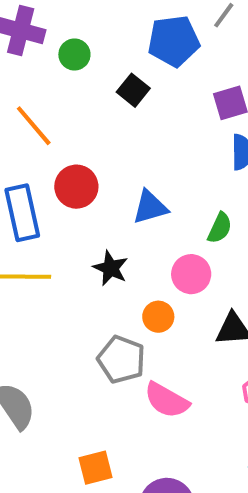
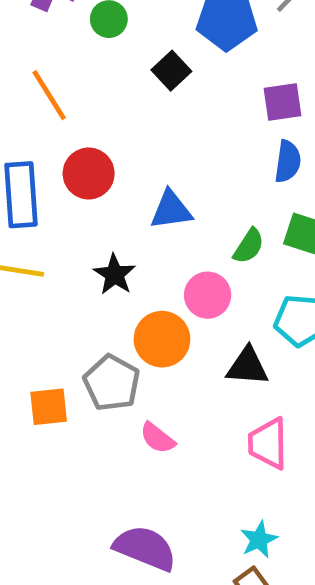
orange circle: (158, 317) -> (162, 339), size x1.5
pink semicircle: (167, 400) -> (157, 438), size x0.7
orange square: (96, 468) -> (49, 407), moved

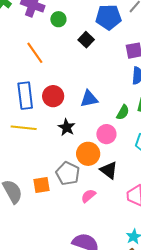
red circle: (89, 173) -> (53, 96), moved
black triangle: (247, 366) -> (109, 170), moved, turned 36
pink semicircle: (157, 438) -> (88, 196), turned 105

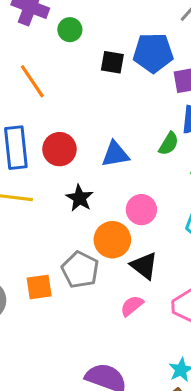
blue pentagon: (109, 17) -> (153, 53), moved
black square: (86, 40) -> (112, 62), turned -35
green semicircle: (123, 112) -> (169, 144), moved
pink semicircle: (88, 196) -> (132, 306), moved

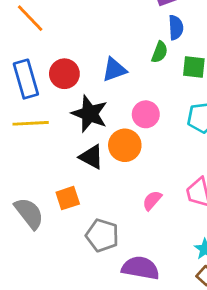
black star: (80, 198) -> (90, 114), size x1.5
black triangle: (144, 266) -> (91, 157), moved
gray pentagon: (80, 270) -> (102, 235), moved

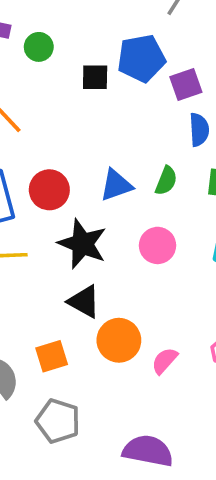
green semicircle: (160, 52) -> (166, 181), moved
orange circle: (125, 145) -> (119, 340), moved
gray pentagon: (102, 235) -> (58, 421), moved

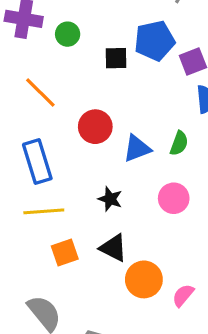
red circle: (49, 190) -> (95, 127), moved
black star: (82, 244) -> (110, 199), size x0.6
orange square: (52, 356) -> (65, 252), moved

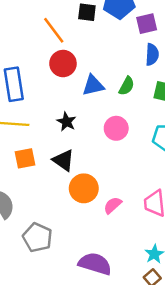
orange line: (40, 93) -> (54, 30), moved

